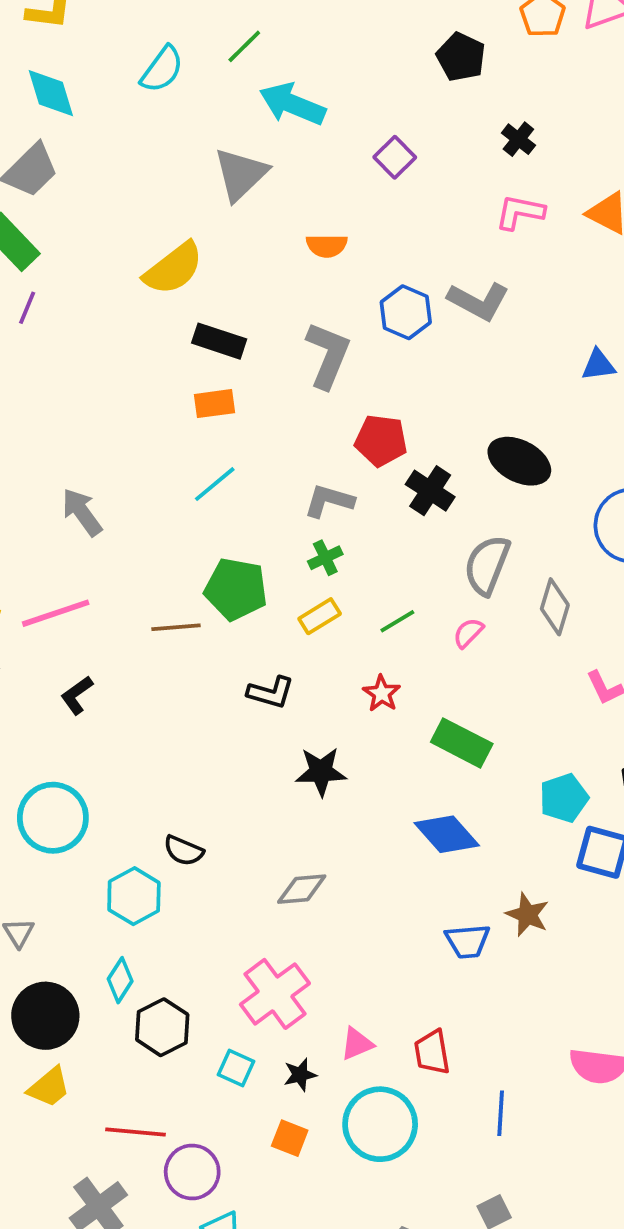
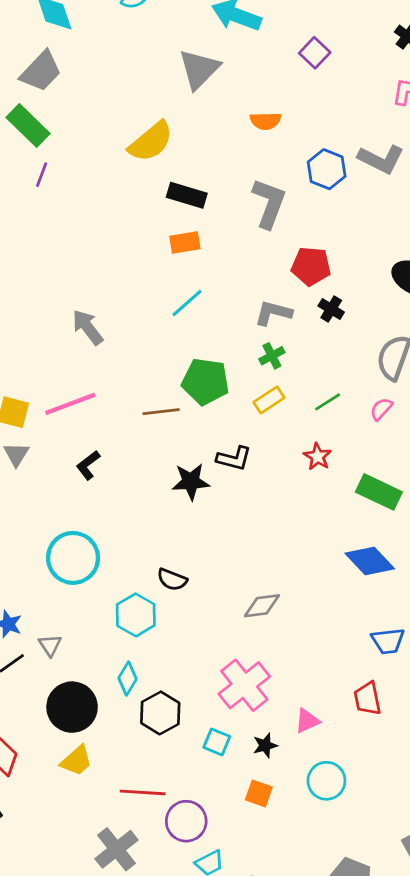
black cross: (430, 491) -> (331, 309), moved, size x0.7
black star: (321, 772) -> (191, 482), moved
red trapezoid: (432, 1052) -> (367, 699), moved
cyan circle: (380, 1124) -> (326, 781), size x0.7

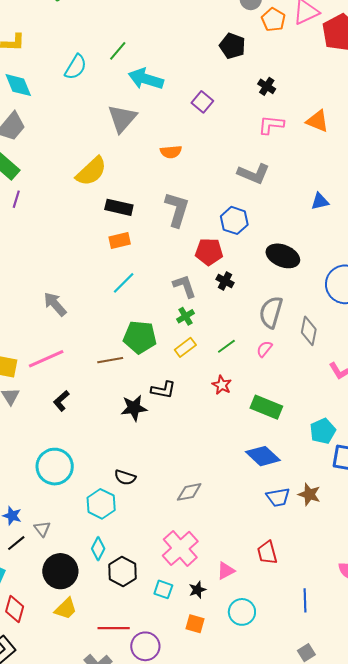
blue hexagon: (327, 169) -> (234, 220), moved
gray L-shape: (273, 313) -> (185, 286), turned 60
blue trapezoid: (388, 641) -> (278, 497), moved

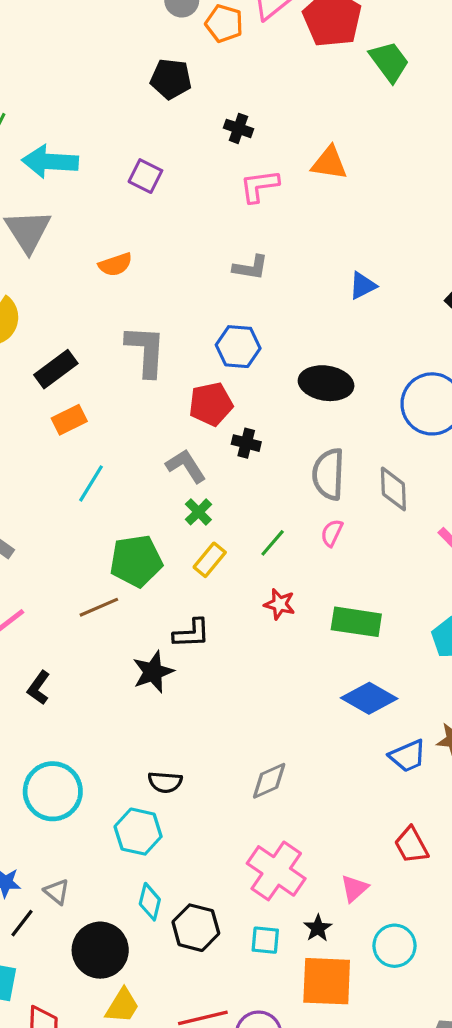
gray L-shape: (254, 174) -> (251, 268), size x0.7
black rectangle: (119, 207) -> (56, 369), turned -36
orange square: (195, 624) -> (327, 981), size x1.8

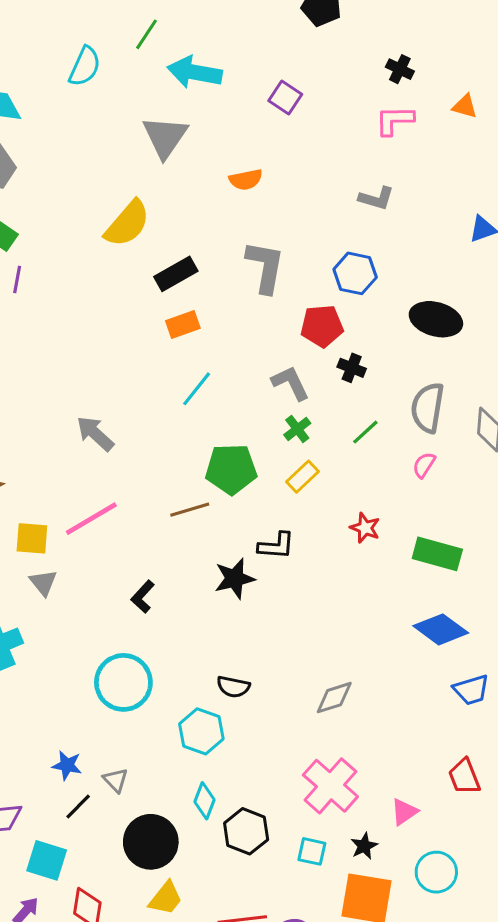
black cross: (238, 128) -> (400, 69), moved
orange triangle: (329, 163) -> (465, 106), size x0.7
green line: (273, 543) -> (365, 432), moved
black L-shape: (39, 688) -> (143, 597), moved

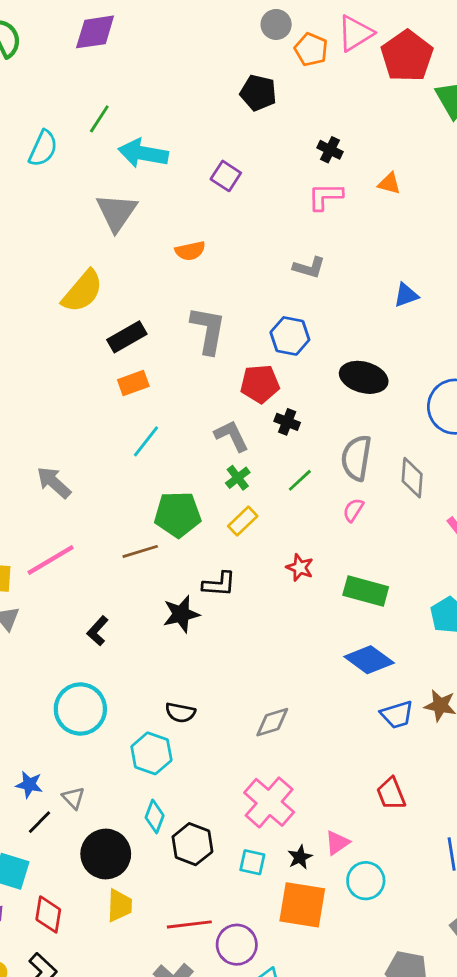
pink triangle: (404, 812) -> (337, 843), moved
yellow trapezoid: (166, 898) -> (119, 905), turned -36

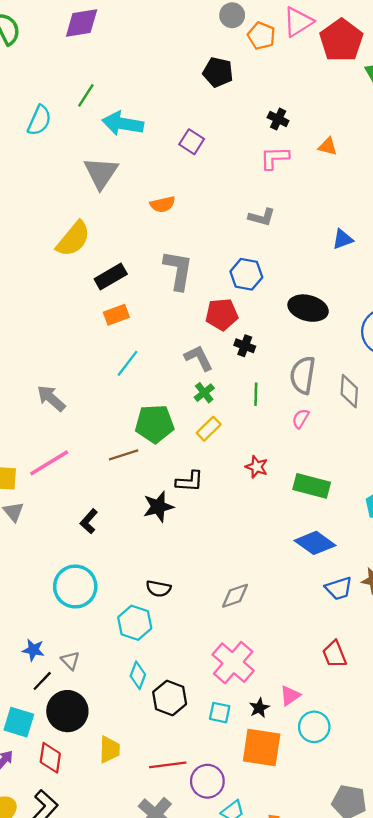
green line: (300, 480) -> (256, 394), turned -45
black circle: (106, 854) -> (67, 711), moved

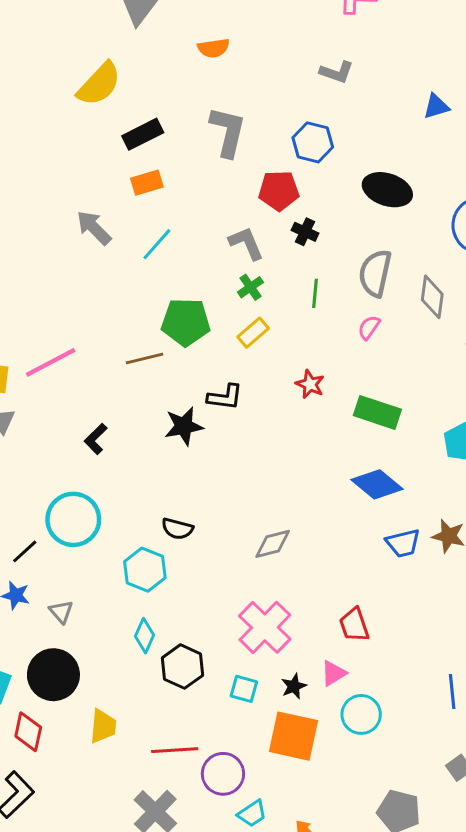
gray arrow: (51, 398) -> (94, 228), moved
red trapezoid: (334, 654) -> (354, 625), moved
black line: (42, 681) -> (25, 551), moved

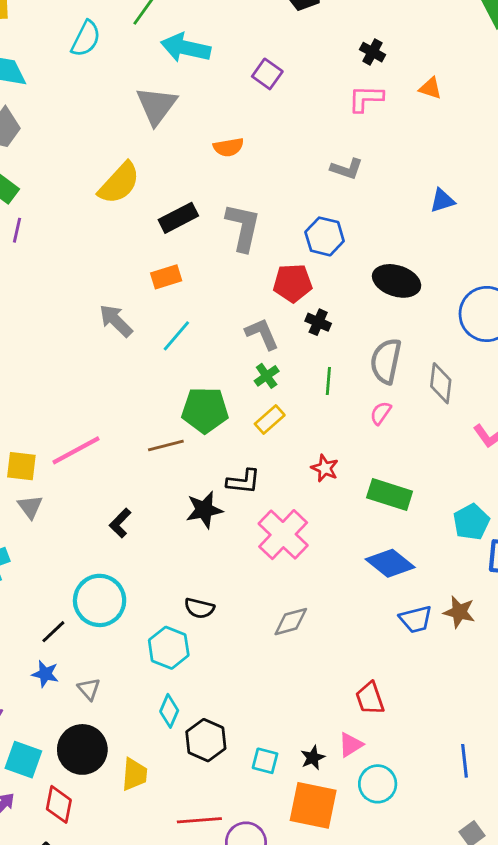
black rectangle: (143, 134) -> (178, 218), moved
pink cross: (265, 627) -> (283, 535), moved
yellow trapezoid: (103, 726) -> (134, 774), moved

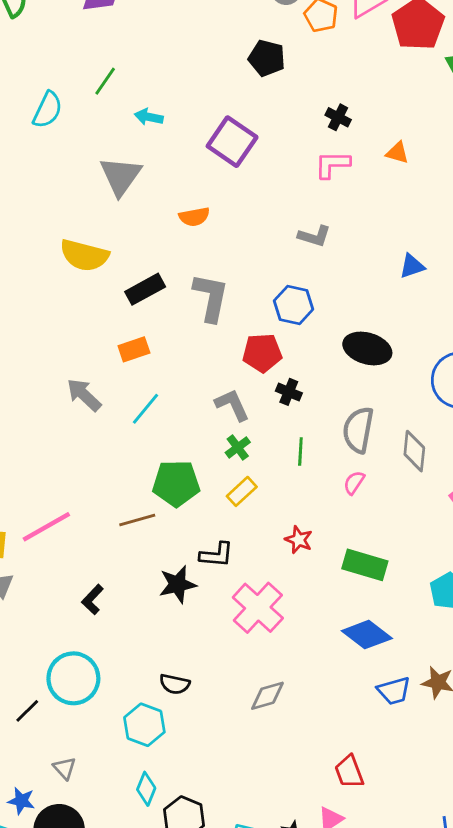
cyan arrow: (186, 48) -> (149, 117), size x0.6
purple square: (267, 74) -> (232, 142), size x1.6
yellow semicircle: (119, 183) -> (84, 255), turned 63
blue star: (45, 674) -> (21, 801), moved

